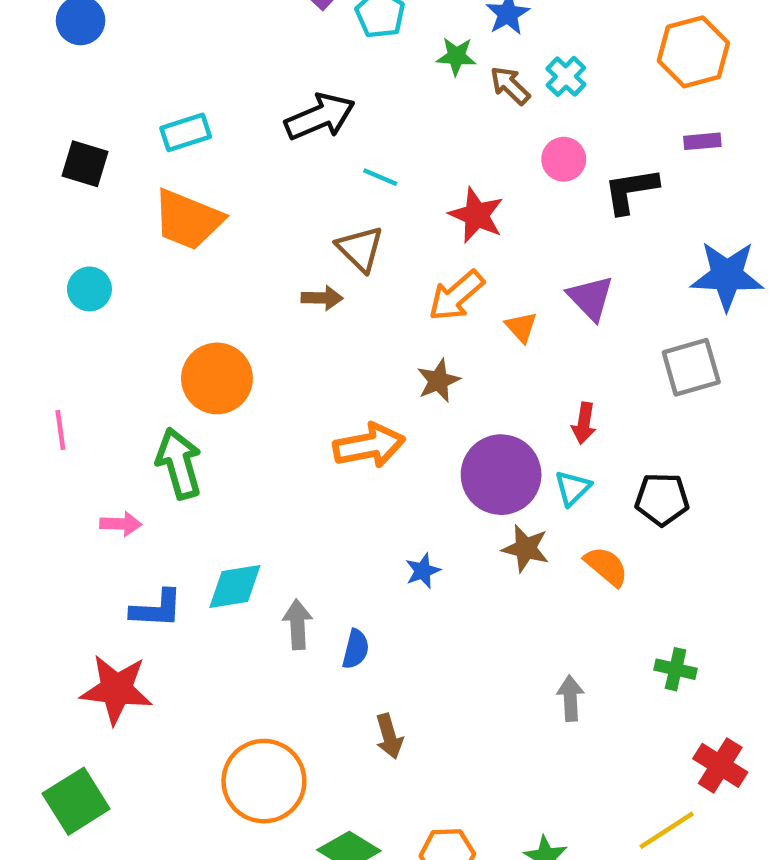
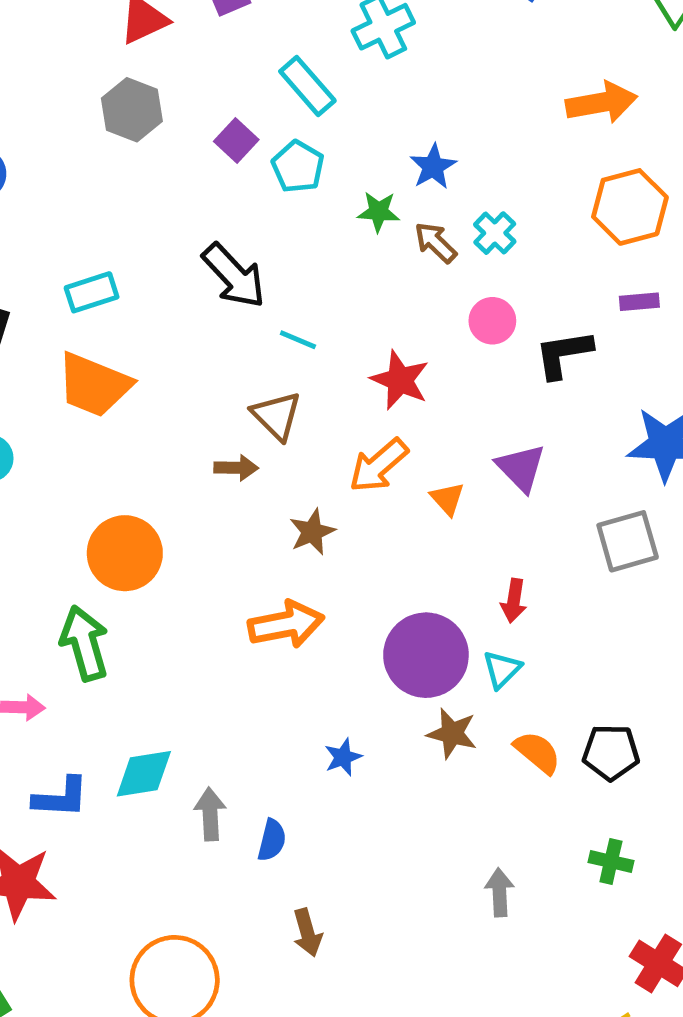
black arrow: (320, 117) -> (234, 276), turned 70
brown star: (438, 381) -> (312, 532), moved
black pentagon: (662, 499) -> (611, 752), moved

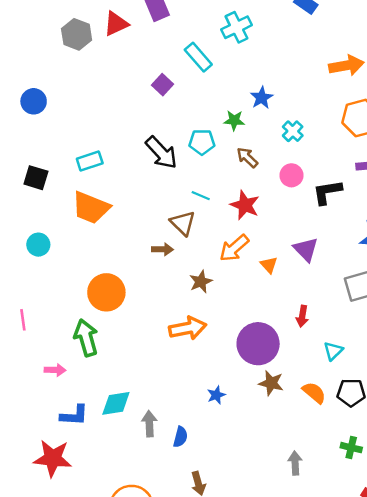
gray hexagon: (132, 110) -> (77, 34), moved
cyan pentagon: (298, 167) -> (202, 142), moved, turned -30
brown arrow: (435, 243) -> (247, 157), moved
cyan line: (298, 340) -> (201, 196), moved
cyan triangle: (502, 669) -> (333, 351), moved

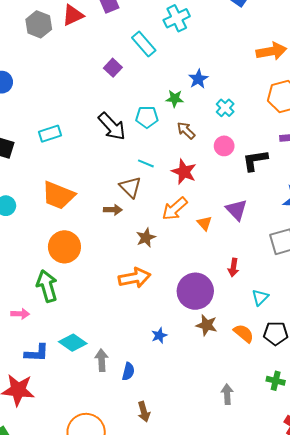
orange trapezoid: (91, 208) -> (58, 195), moved
cyan diamond: (116, 403) -> (73, 343), turned 44

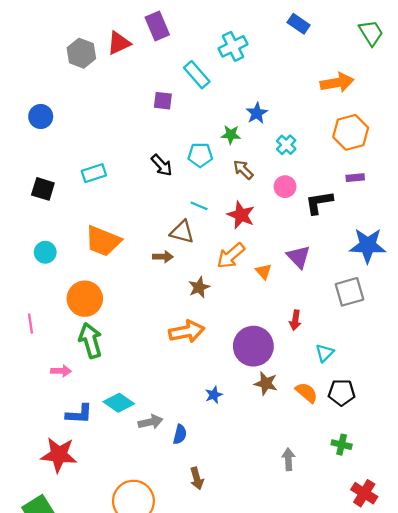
purple square: (113, 68) -> (163, 101), turned -36
black arrow: (112, 126) -> (162, 165), size x0.7
brown triangle: (130, 187) -> (182, 232), turned -30
orange circle: (64, 247) -> (85, 299), moved
gray arrow: (102, 360) -> (150, 422), turned 80

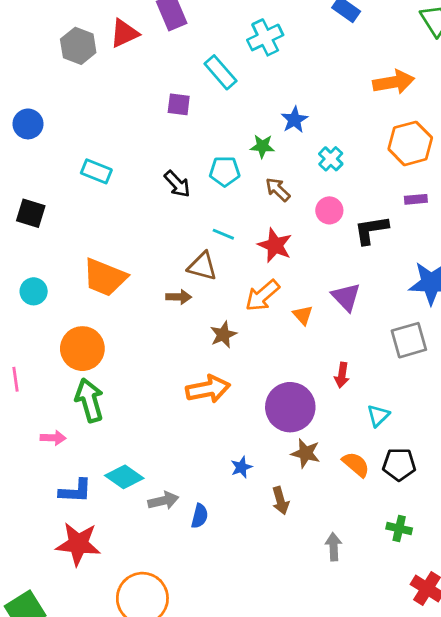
cyan rectangle: (94, 173) -> (96, 171), moved, turned 40
red star: (59, 455) -> (78, 544), moved
brown arrow: (197, 478) -> (281, 501), moved

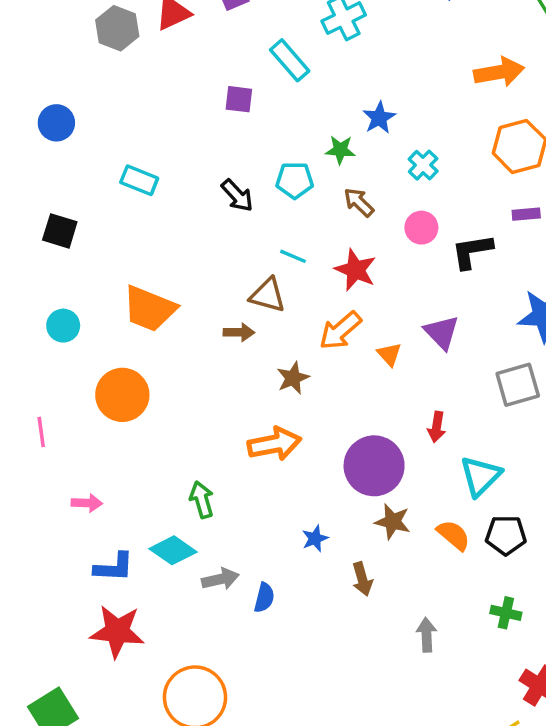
green arrow: (89, 400) -> (202, 500), moved, size x0.7
cyan triangle: (378, 416) -> (481, 476), size x1.5

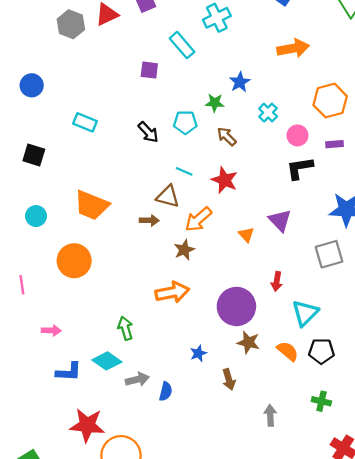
orange arrow: (499, 72) -> (293, 48), moved
pink circle: (421, 228) -> (297, 135), moved
orange arrow: (340, 331) -> (198, 219), moved
red star: (117, 631) -> (87, 425), moved

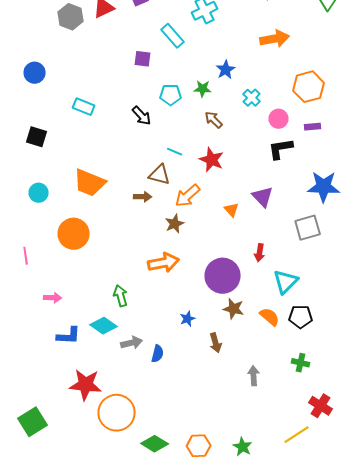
cyan pentagon: (185, 122) -> (171, 95), moved

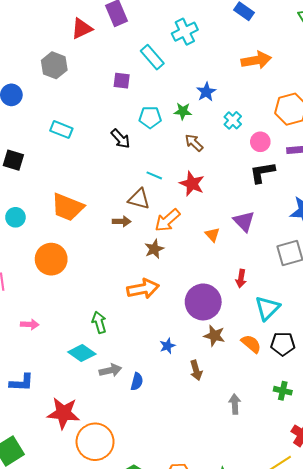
gray hexagon: (71, 17) -> (54, 65), moved
blue L-shape: (69, 336) -> (22, 383), moved

